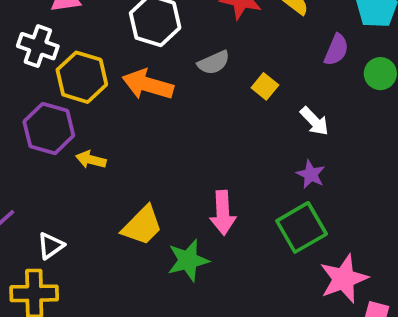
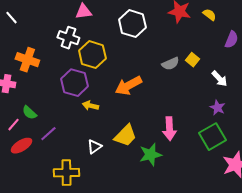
gray semicircle: (214, 63) -> (170, 64), moved
orange arrow: (148, 85) -> (128, 86), moved, turned -44
yellow arrow: (91, 160) -> (90, 106), moved
white triangle: (51, 246) -> (94, 147), moved

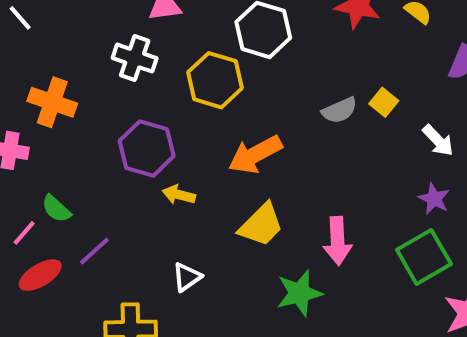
yellow hexagon: (92, 55) -> (215, 80), moved
yellow trapezoid: (125, 136) -> (261, 225), moved

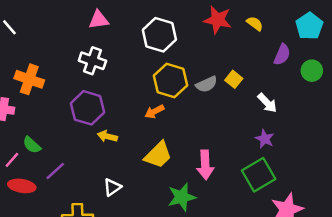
white cross: (135, 58) -> (92, 61), moved
yellow hexagon: (215, 80) -> (171, 81), moved
orange arrow: (255, 154) -> (154, 112), size x0.6
red ellipse: (40, 275) -> (22, 186), turned 40

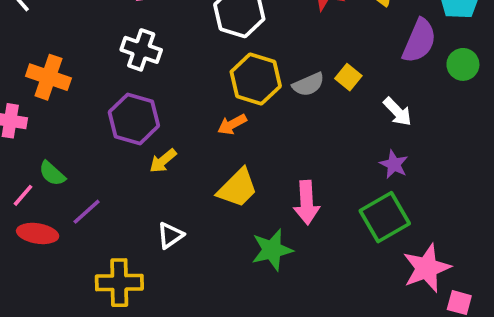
purple semicircle: (282, 55) -> (419, 41), size x1.4
yellow arrow: (107, 136) -> (163, 161), turned -54

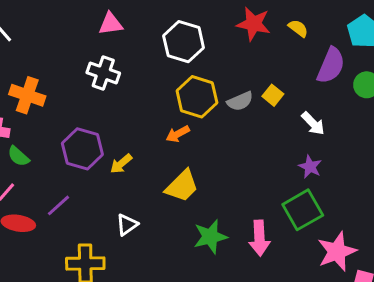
purple hexagon: (134, 119) -> (82, 149), moved
green semicircle: (52, 173) -> (18, 156), moved
pink arrow: (307, 203) -> (259, 238), moved

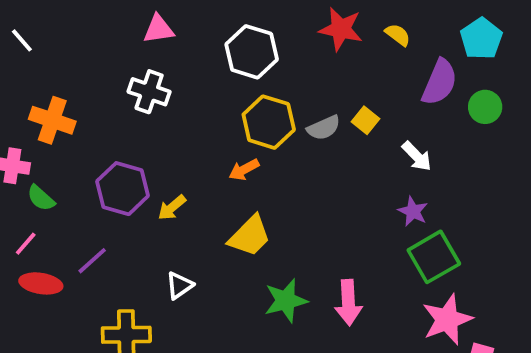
green square: (303, 210) -> (434, 257), moved

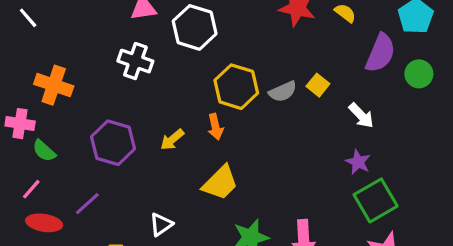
white hexagon: (252, 52) -> (195, 27), moved
orange arrow: (244, 170) -> (215, 127), turned -75
yellow arrow: (172, 208) -> (172, 140), moved

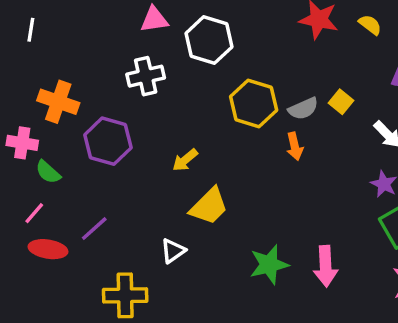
white line: (28, 18) -> (31, 30), turned 50
white cross: (135, 61) -> (146, 76), turned -32
orange arrow: (215, 127) -> (295, 146), moved
purple hexagon: (113, 143) -> (108, 141), moved
yellow trapezoid: (220, 183) -> (209, 206), moved

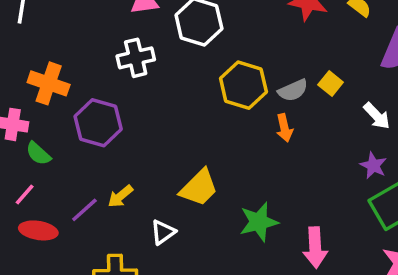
yellow arrow: (185, 160) -> (120, 196), moved
green star: (269, 265) -> (259, 222), moved

